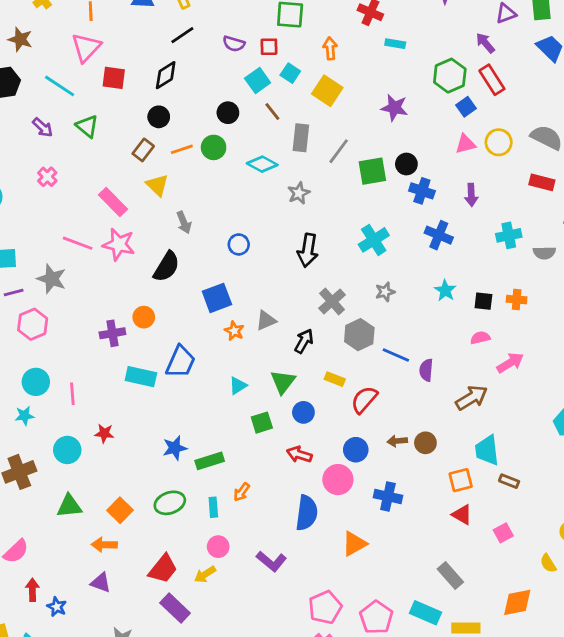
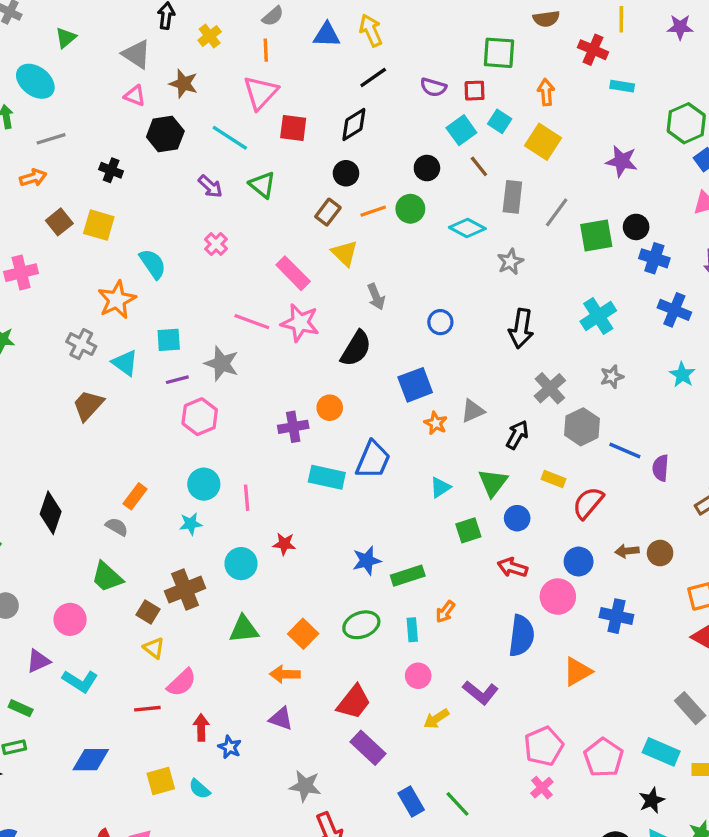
yellow arrow: (205, 574) -> (436, 719), moved

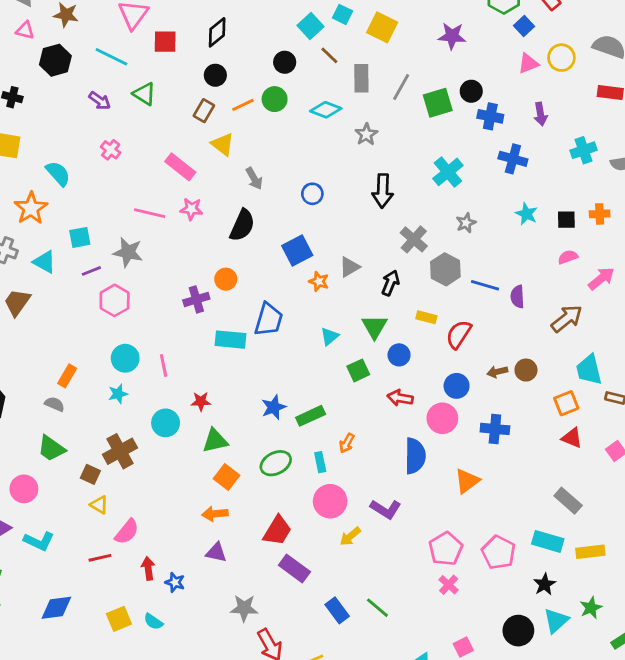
pink star: (300, 323) -> (191, 209), size x0.7
green triangle: (244, 629) -> (215, 441), moved
pink circle: (418, 676) -> (330, 501), size x1.5

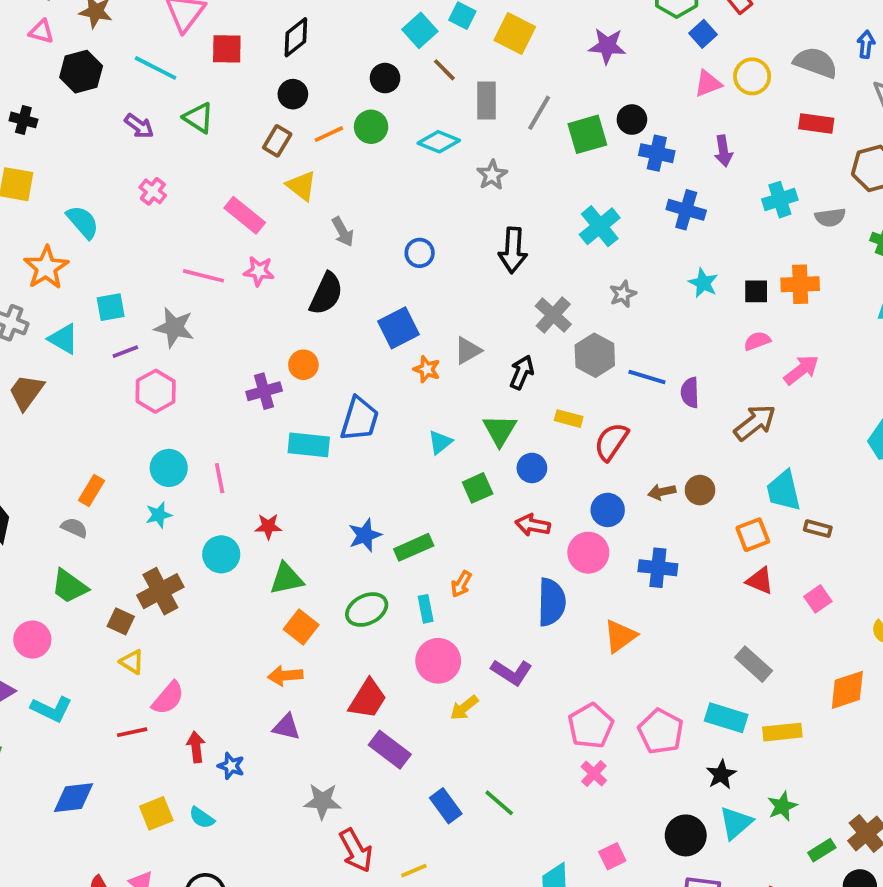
orange cross: (600, 214) -> (800, 284), size x1.4

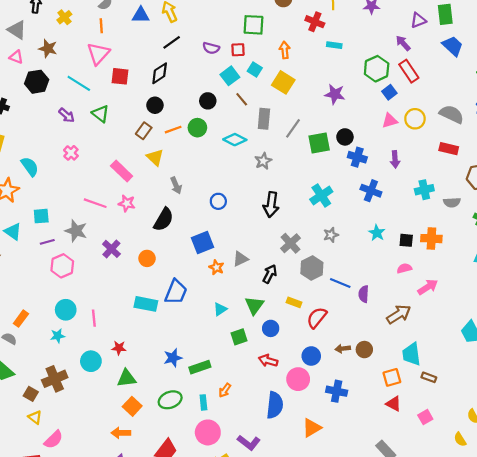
purple cross: (264, 391) -> (111, 249), moved, turned -36

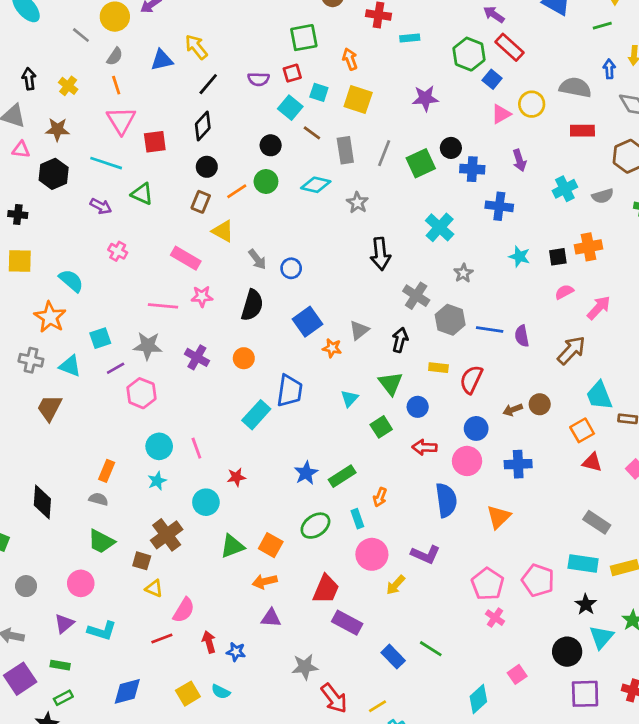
blue circle: (218, 201) -> (291, 268), moved
cyan rectangle: (146, 304) -> (256, 415), turned -45
green triangle: (126, 378) -> (232, 546), moved

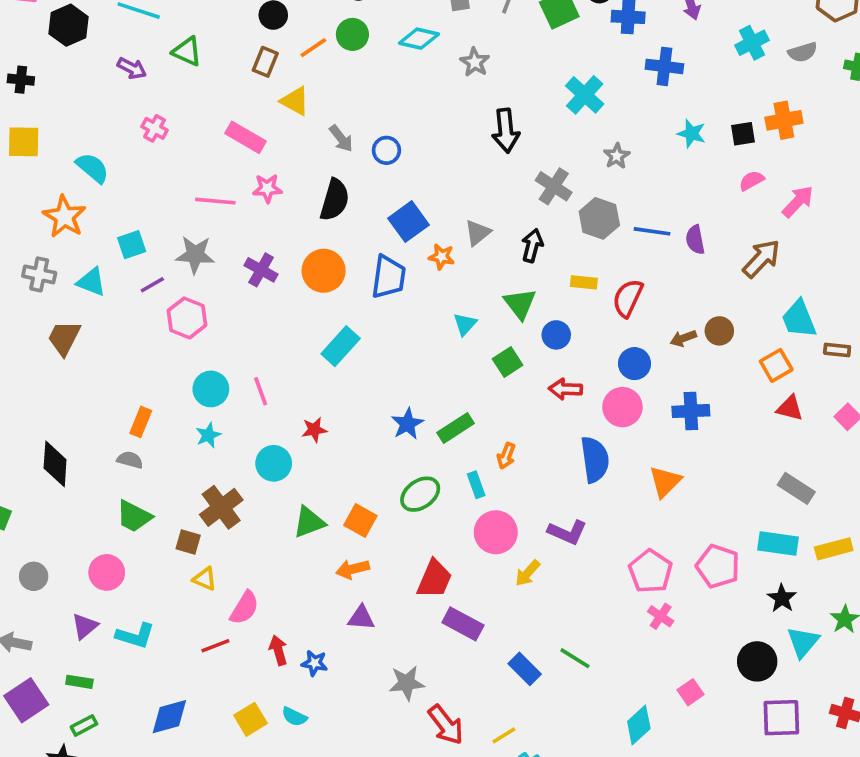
orange circle: (244, 358) -> (324, 271), size x1.5
blue trapezoid: (290, 391) -> (389, 277), moved

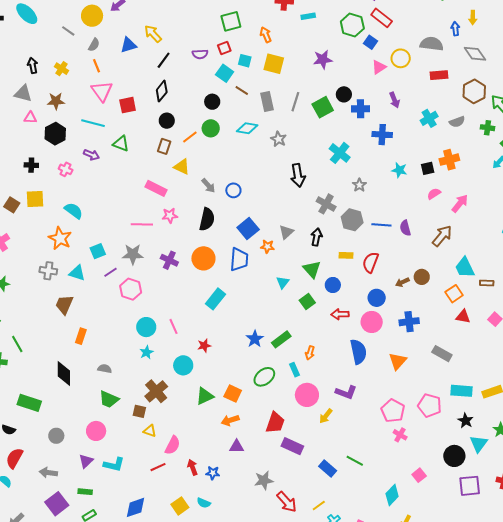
pink cross: (155, 128) -> (66, 169), moved
orange rectangle: (141, 422) -> (81, 336), moved
gray rectangle: (796, 488) -> (442, 354), moved

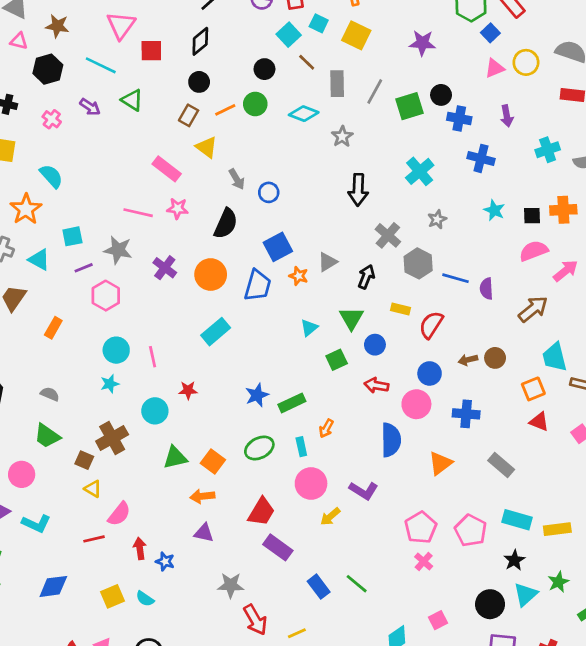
pink semicircle: (434, 194) -> (534, 251), size x1.5
orange rectangle: (81, 336) -> (53, 328), moved

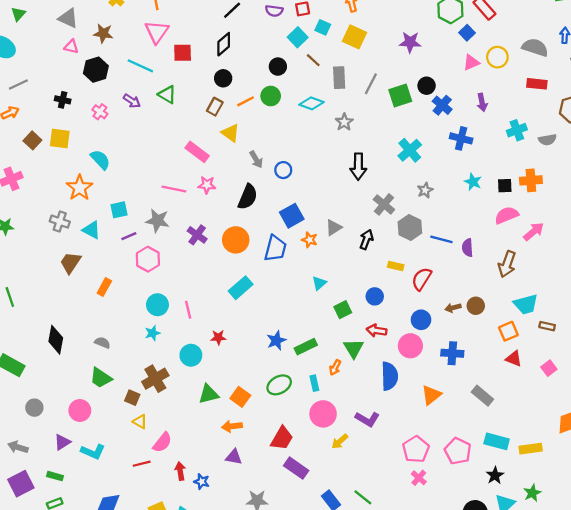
blue cross: (459, 119) -> (442, 105), turned 30
brown arrow: (533, 309) -> (507, 264), turned 150
green triangle: (351, 318) -> (354, 348), moved
cyan trapezoid: (555, 357) -> (526, 304), turned -90

